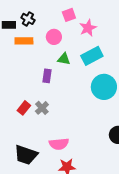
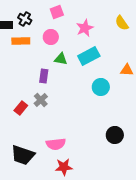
pink square: (69, 15) -> (57, 12), moved
cyan circle: (104, 87) -> (101, 87), size x0.7
gray cross: (42, 108) -> (41, 100), moved

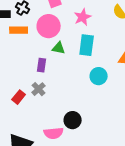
pink circle: (51, 37) -> (49, 26), size x1.5
cyan rectangle: (89, 56) -> (87, 45), turned -55
black circle: (115, 135) -> (73, 120), moved

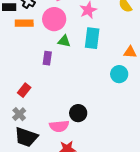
cyan circle: (99, 76) -> (119, 74), moved
gray cross: (39, 89) -> (19, 114), moved

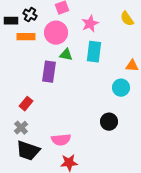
purple rectangle: (47, 58) -> (49, 72), size x1.5
black circle: (78, 113) -> (109, 122), moved

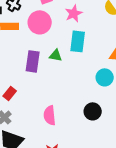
green triangle: (66, 55) -> (56, 55), moved
pink semicircle: (61, 140) -> (50, 115), moved, turned 90

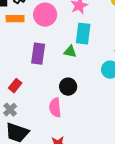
green triangle: (56, 55) -> (70, 52), moved
black circle: (93, 111) -> (68, 87), moved

